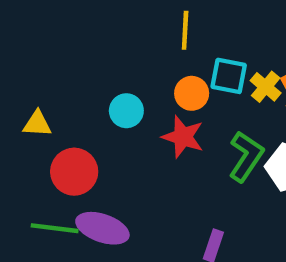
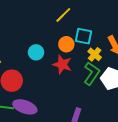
yellow line: (185, 30) -> (63, 15), turned 42
yellow cross: (266, 87) -> (95, 54), moved

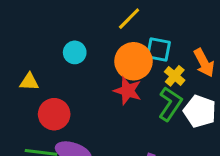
orange circle: (66, 44) -> (134, 61), size x1.6
cyan circle: (36, 52) -> (75, 52), moved

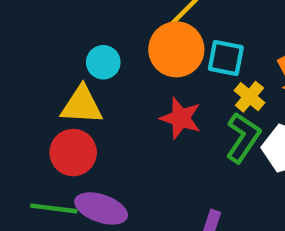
orange circle: (134, 61) -> (176, 49), moved
yellow triangle: (29, 82) -> (82, 105), moved, size x1.5

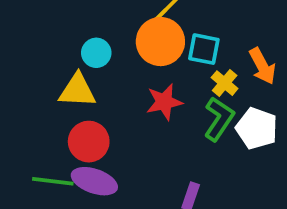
red star: (181, 118) -> (164, 102), turned -30
red circle: (73, 153) -> (89, 142), moved

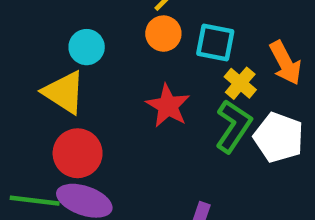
orange circle: (160, 41) -> (163, 34), size x0.6
yellow triangle: (77, 91) -> (64, 92), turned 30
red star: (164, 102) -> (168, 106), turned -30

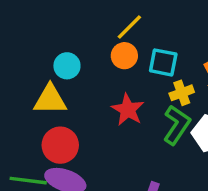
yellow cross: (240, 83) -> (182, 93), turned 30
yellow triangle: (64, 92) -> (50, 100), turned -33

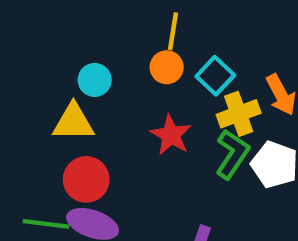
yellow line: (129, 27) -> (173, 31), turned -36
cyan square: (163, 62) -> (215, 76), turned 32
yellow cross: (182, 93) -> (239, 114), size x1.4

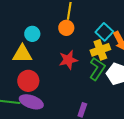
cyan square: (215, 76) -> (104, 32), moved
red star: (171, 135) -> (68, 60), turned 30

